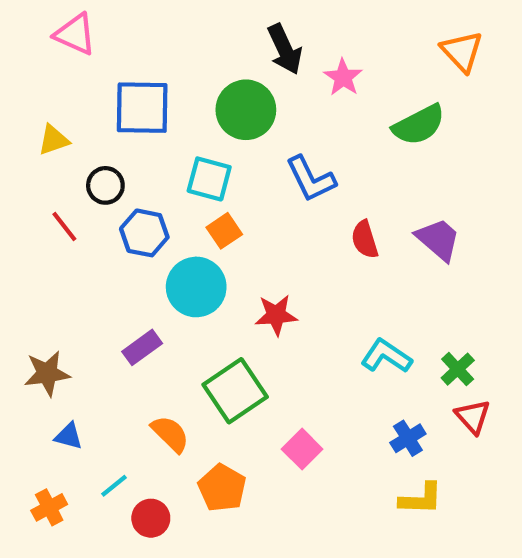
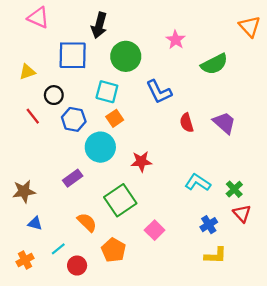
black arrow: (285, 49) -> (99, 25), moved, turned 40
orange triangle: (462, 51) -> (250, 26), moved

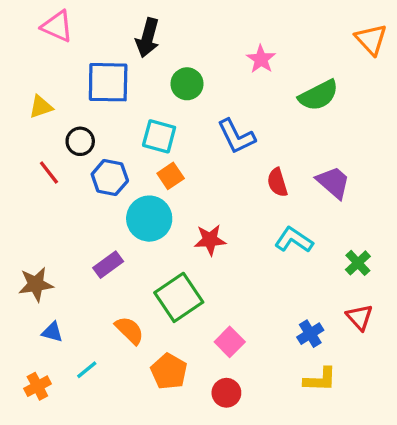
green circle: (126, 56) -> (187, 84), size x0.7
cyan L-shape: (198, 183) -> (294, 240), moved
green cross: (234, 189) -> (358, 263), moved
red circle: (77, 266) -> (226, 393), moved

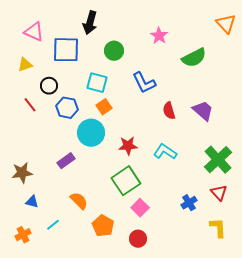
pink triangle: (57, 26) -> (34, 32), moved
cyan L-shape: (294, 240) -> (165, 152), moved
green cross: (358, 263) -> (218, 160), size x1.8
green square: (179, 297) -> (126, 181), moved
yellow L-shape: (320, 380) -> (218, 228), moved, turned -95

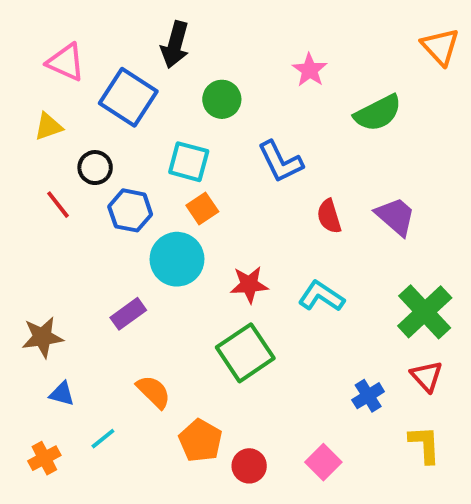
blue square: (66, 50) -> (128, 97), turned 32
pink square: (140, 208) -> (323, 462), moved
red circle: (138, 239) -> (249, 466), moved

